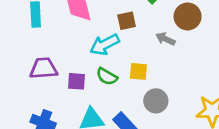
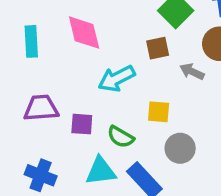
brown square: (127, 21) -> (158, 48), moved
green semicircle: (107, 76) -> (121, 137), moved

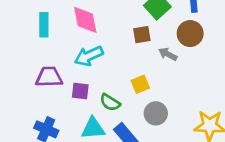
cyan arrow: (117, 79) -> (89, 56), moved
yellow square: (159, 112) -> (140, 84), turned -30

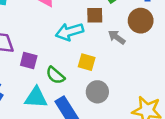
cyan arrow: (89, 56) -> (70, 32), moved
yellow square: (140, 84) -> (87, 62), turned 30

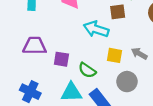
cyan arrow: (70, 32) -> (96, 29), turned 40
gray arrow: (117, 37) -> (139, 53), moved

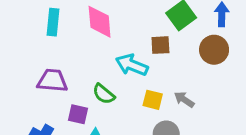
purple square: (61, 59) -> (78, 114), moved
green semicircle: (87, 70) -> (104, 94), moved

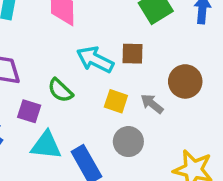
brown square: (160, 45) -> (132, 54), moved
brown circle: (214, 50) -> (185, 81), moved

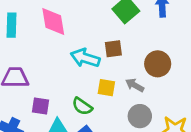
green semicircle: (60, 90) -> (82, 106), moved
gray circle: (128, 142) -> (140, 116), moved

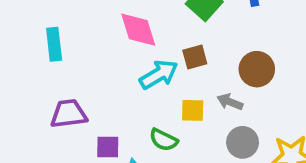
pink diamond: (53, 21) -> (138, 30), moved
cyan arrow: (85, 58) -> (159, 75), turned 140

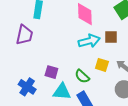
purple trapezoid: (69, 114) -> (24, 35), moved, turned 95

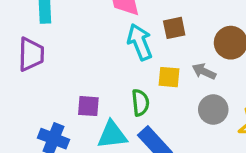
cyan arrow: (89, 41) -> (140, 42), turned -85
green semicircle: (82, 76) -> (140, 103), turned -126

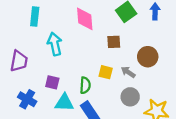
cyan arrow: (140, 42) -> (55, 44), moved
purple trapezoid: (31, 54) -> (19, 61), moved

